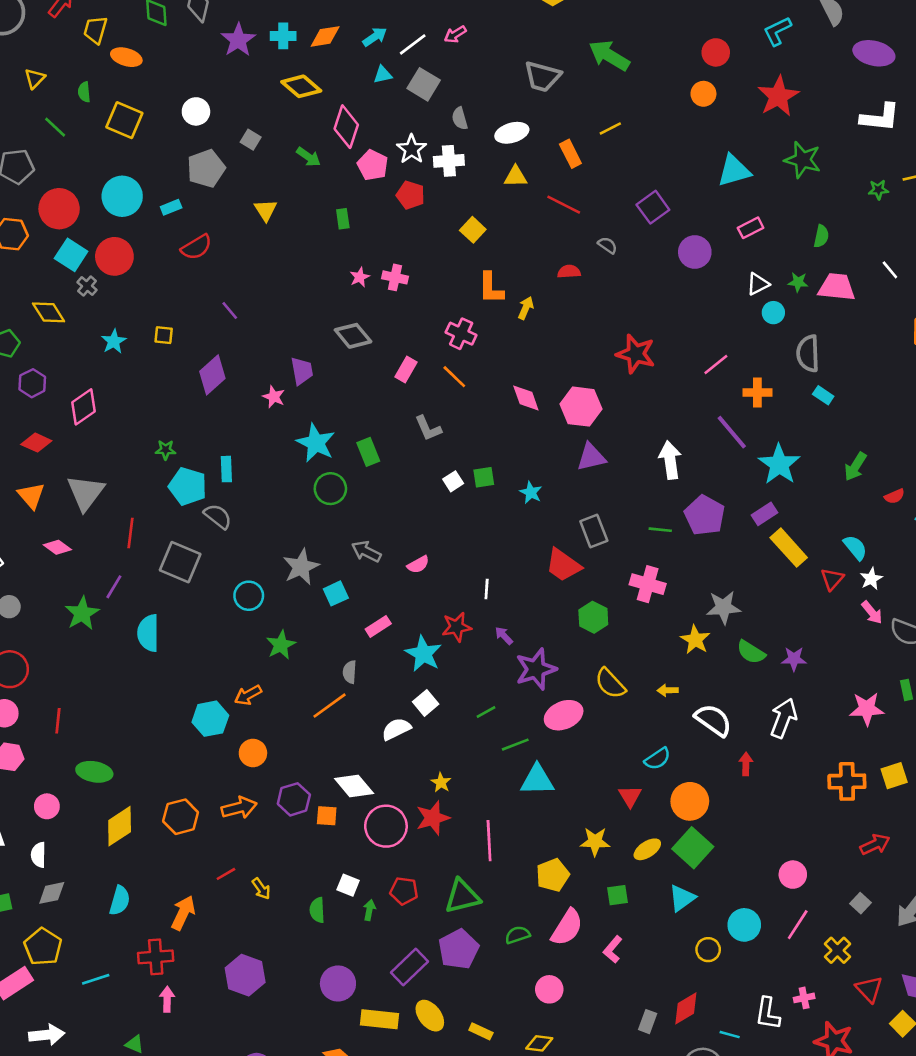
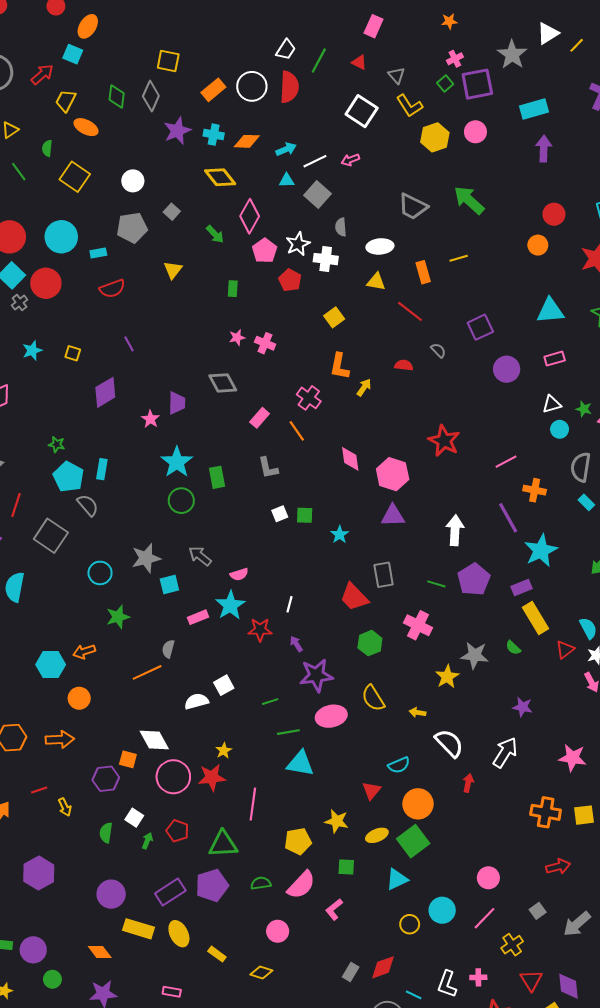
green semicircle: (751, 652) -> (513, 648), moved, size x0.7
cyan star: (423, 654) -> (230, 605), moved
purple hexagon: (294, 799) -> (106, 779), moved

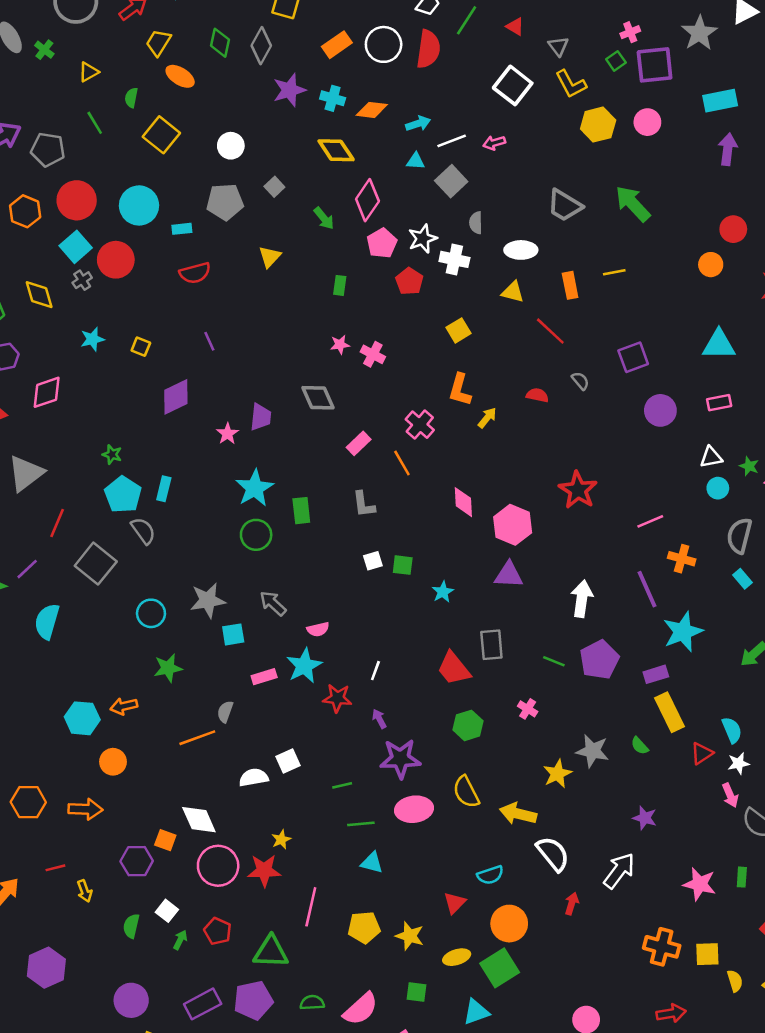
pink cross: (418, 625) -> (528, 709), size x0.6
yellow arrow: (418, 712) -> (518, 814), size x1.8
cyan triangle: (300, 763) -> (372, 863), size x0.7
yellow pentagon: (298, 841) -> (364, 927), moved

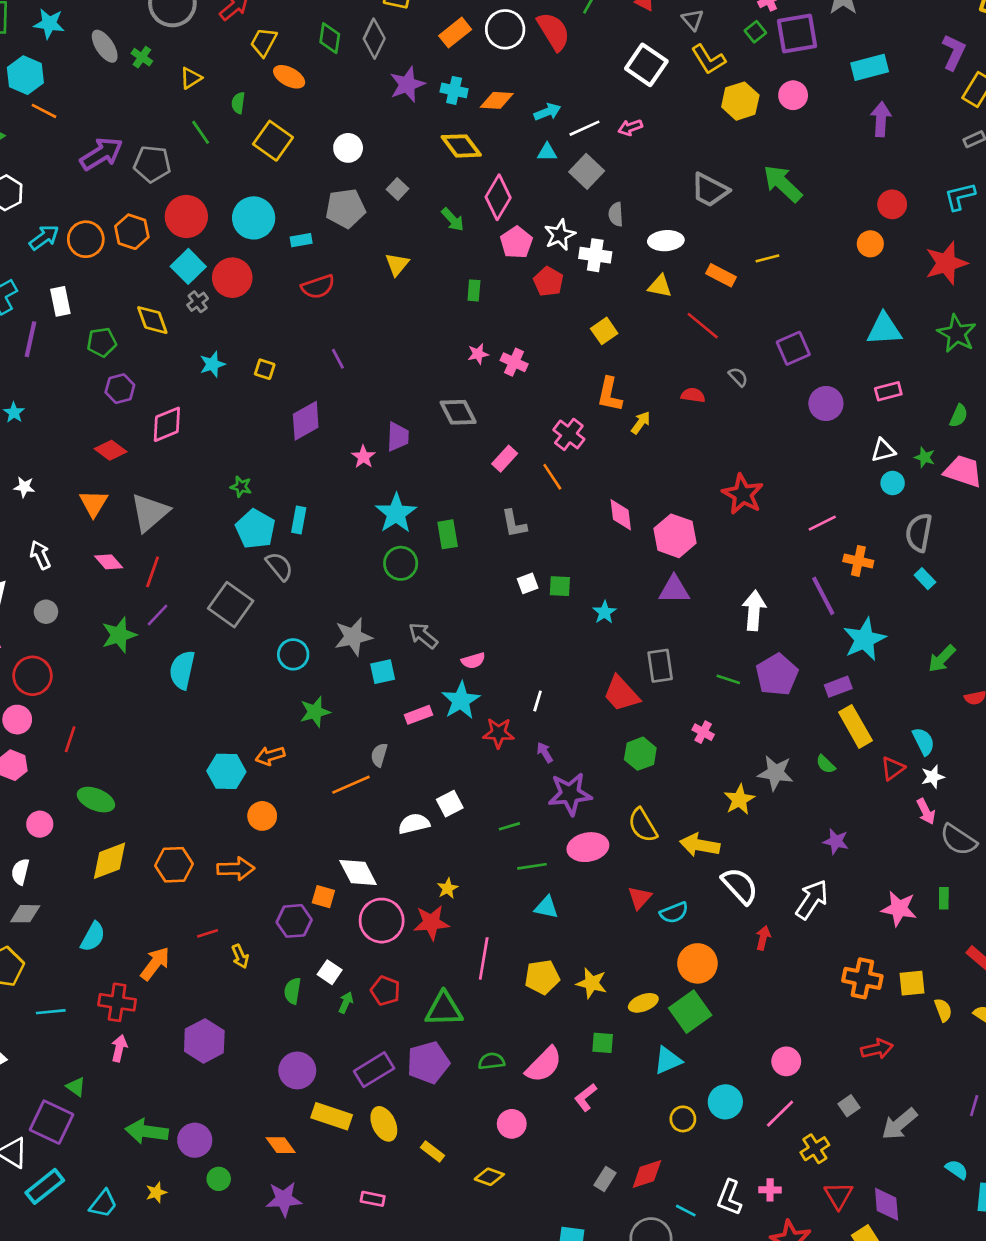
red semicircle: (428, 49) -> (553, 31), turned -36
orange rectangle: (570, 285) -> (721, 275), turned -48
red line: (57, 523) -> (153, 572), moved
red triangle: (455, 903) -> (640, 898), moved

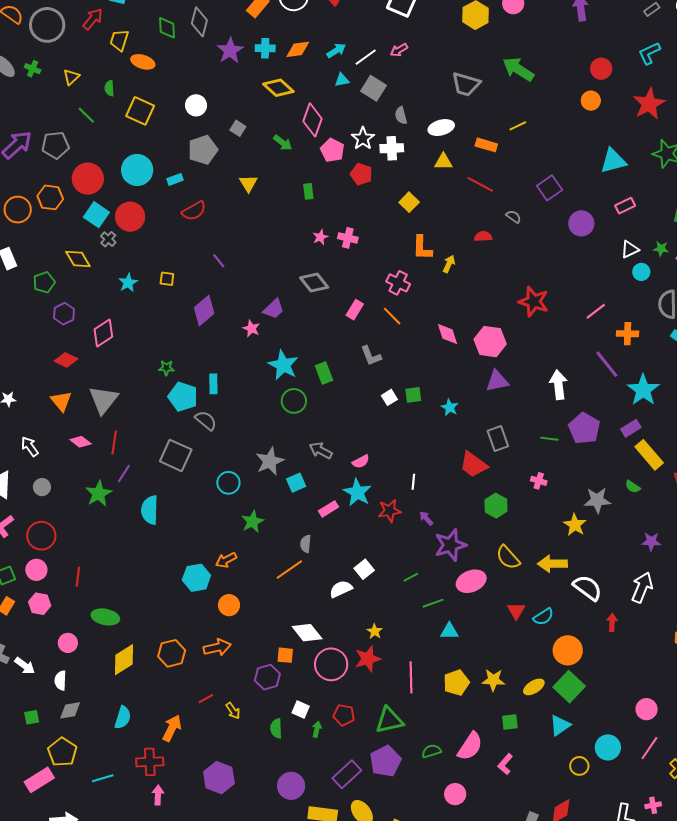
purple trapezoid: (398, 437) -> (274, 309), turned 55

